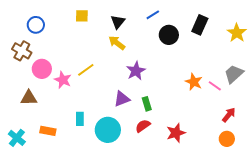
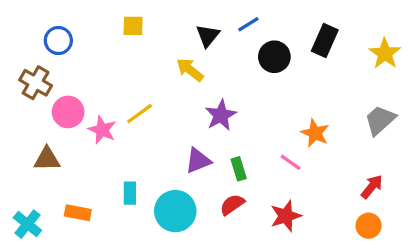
black triangle: (118, 22) -> (208, 36), moved
pink line: (215, 86) -> (291, 162), moved

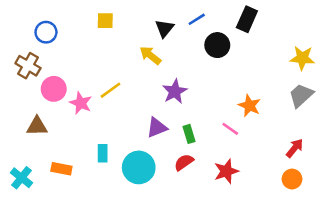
black rectangle: (325, 40) -> (247, 19), moved
yellow star: (385, 53) -> (302, 58), moved, turned -30

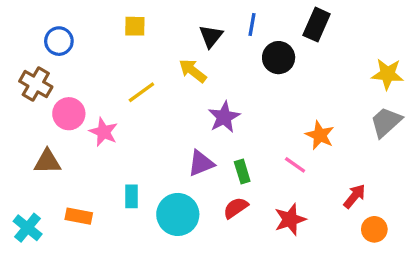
blue line: (197, 19) -> (252, 25), turned -48
yellow line: (110, 90) -> (141, 92), moved
red arrow: (295, 148) -> (354, 196), moved

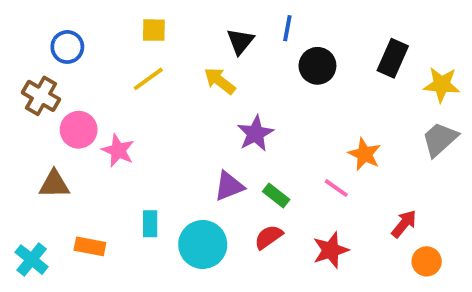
black rectangle: (317, 25) -> (393, 58), moved
yellow line: (141, 92) -> (148, 79), moved
green rectangle: (242, 172) -> (276, 196), turned -35

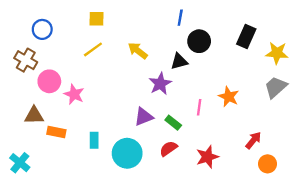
black triangle: (240, 41) -> (179, 61), moved, turned 36
pink line: (336, 188) -> (199, 107), moved, turned 63
orange rectangle: (90, 246) -> (56, 132), moved

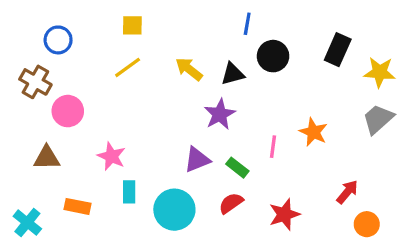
black triangle: (179, 61) -> (233, 74), moved
pink star: (74, 94) -> (111, 156), moved
orange rectangle: (56, 132) -> (77, 206), moved

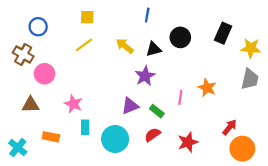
blue line: (247, 24) -> (147, 15), moved
gray trapezoid: (378, 119) -> (250, 79), turned 145
orange circle: (367, 224) -> (242, 149), size x1.5

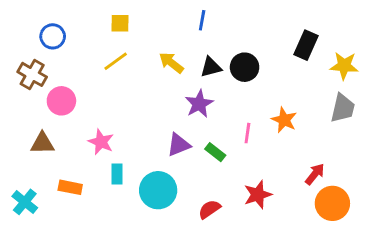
black circle: (180, 37) -> (245, 67), moved
red semicircle: (153, 135) -> (209, 209), moved

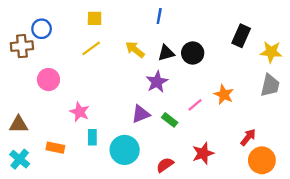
brown cross: (32, 74) -> (22, 46), moved, turned -35
pink line: (247, 133) -> (195, 105), turned 42
brown triangle: (42, 143) -> (18, 125), moved

